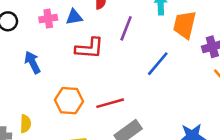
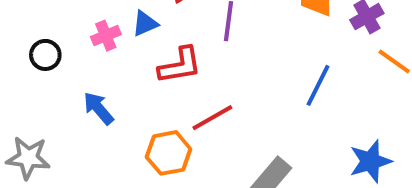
blue line: (158, 64) -> (318, 85), moved
red line: (110, 103) -> (212, 118), moved

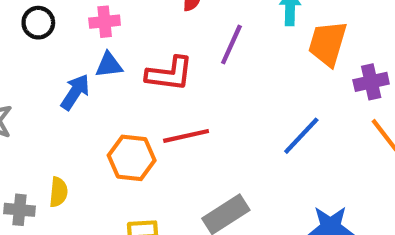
blue triangle: (145, 24) -> (109, 65), moved
blue arrow: (98, 108) -> (75, 92), turned 57

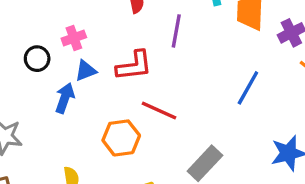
black circle: (38, 23) -> (37, 59), moved
red line: (186, 136) -> (159, 110), turned 51

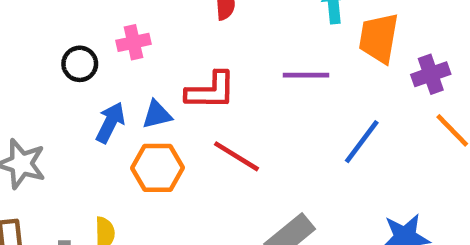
purple line: (176, 31) -> (306, 75), moved, turned 72
blue triangle: (86, 71) -> (157, 115), moved
orange hexagon: (121, 138) -> (158, 168), moved

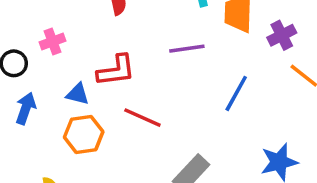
blue triangle: (157, 115) -> (78, 94), turned 35
blue arrow: (110, 123) -> (26, 108), moved

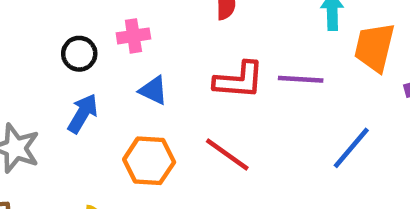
red L-shape: (116, 70) -> (239, 80), moved
blue triangle: (78, 94) -> (153, 90), moved

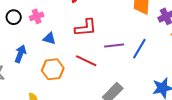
black circle: (79, 54) -> (14, 17), moved
purple line: (301, 79) -> (114, 46), moved

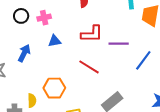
blue triangle: (49, 38) -> (55, 41), turned -32
purple line: (114, 46) -> (119, 44), moved
orange hexagon: (53, 69) -> (54, 88), moved

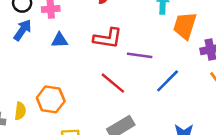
blue arrow: (24, 53) -> (23, 30), moved
red line: (89, 67) -> (113, 83), moved

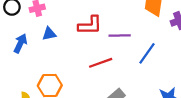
blue arrow: (23, 30) -> (20, 43), moved
red line: (113, 83) -> (101, 63), turned -50

